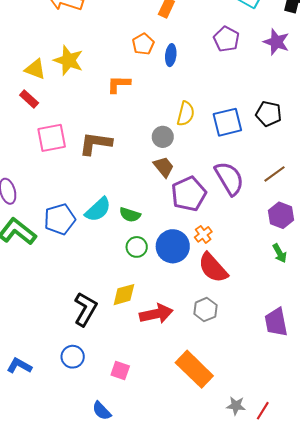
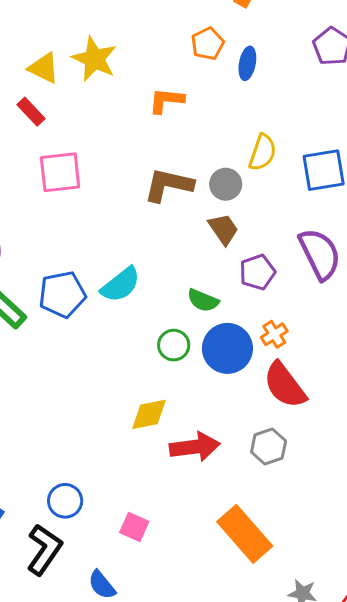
brown L-shape: (95, 143) -> (168, 185), moved
purple pentagon: (189, 194) -> (257, 272), size x0.7
green semicircle: (130, 215) -> (203, 300), moved
black L-shape: (85, 309) -> (44, 550), moved

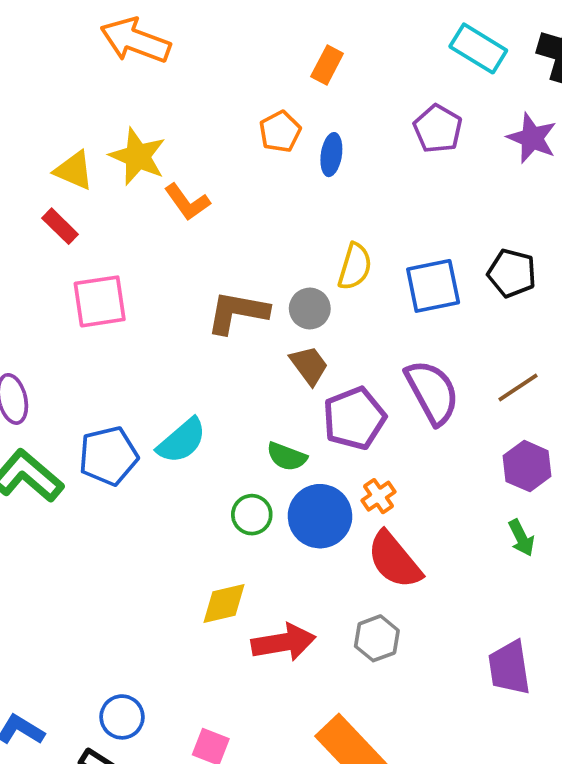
orange L-shape: (166, 100) -> (187, 202), moved, turned -129
purple pentagon: (257, 272) -> (354, 418), size x1.4

